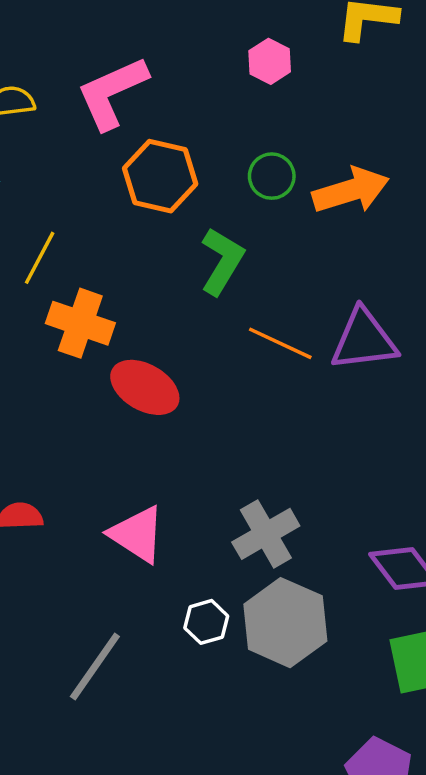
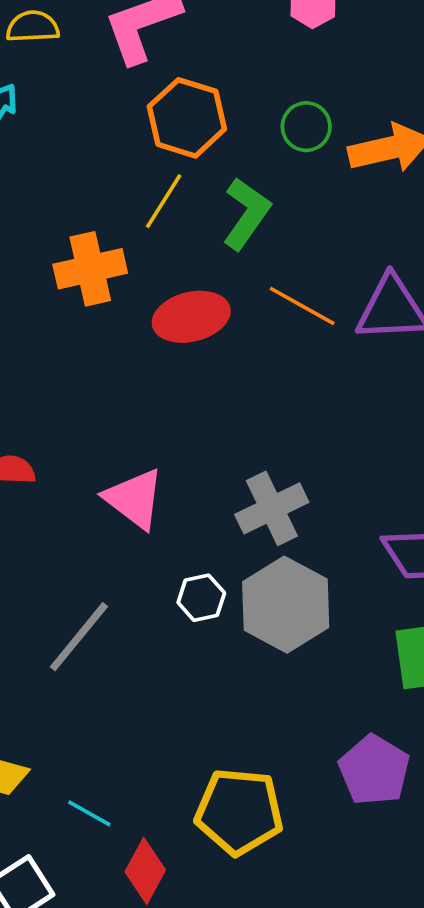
yellow line: (40, 258) -> (164, 201), moved
orange cross: (80, 323) -> (90, 269), turned -36
red ellipse: (145, 387) -> (191, 317), moved, turned -48

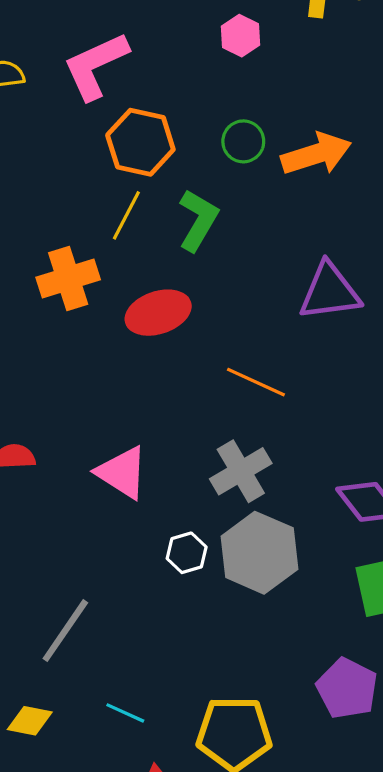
orange line: (302, 306) -> (256, 382), moved
gray line: (79, 637) -> (65, 631), moved
cyan line: (89, 813) -> (125, 713), moved

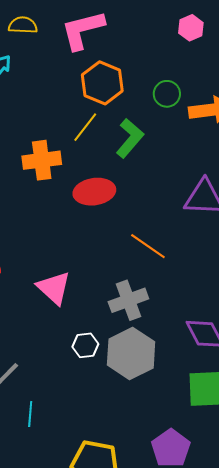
pink hexagon: (240, 36) -> (191, 28), moved
cyan line: (125, 713) -> (30, 414), moved, turned 60

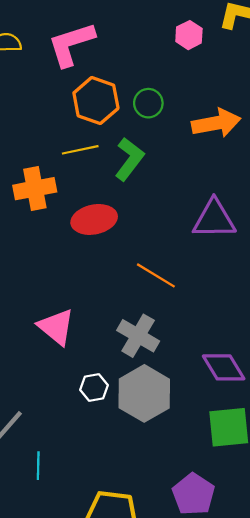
green circle: (167, 94) -> (148, 103), moved
yellow line: (85, 127) -> (80, 150), turned 44
gray cross: (128, 300) -> (138, 336), turned -36

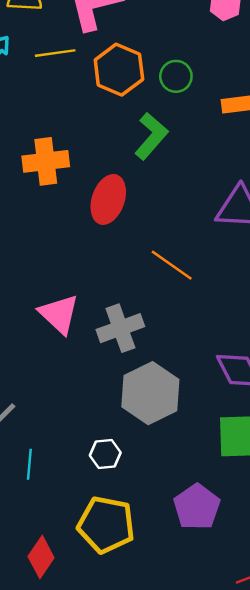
yellow line: (80, 150) -> (55, 53), moved
red ellipse: (94, 219) -> (108, 199), turned -63
gray cross: (138, 336) -> (120, 328), moved, turned 36
white hexagon: (94, 388) -> (105, 454), moved

